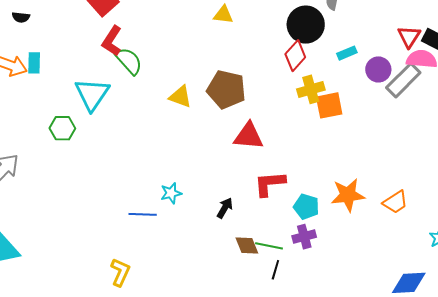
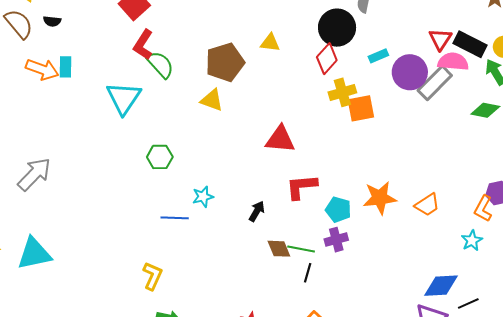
yellow triangle: (223, 15) -> (270, 43), moved
purple circle: (378, 69) -> (410, 72), size x1.4
brown pentagon: (226, 89) -> (225, 62), moved, turned -30
green hexagon: (62, 128) -> (160, 157), moved

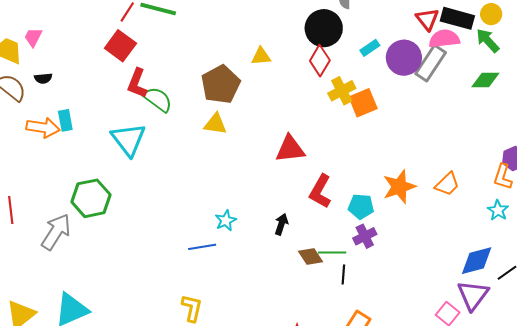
green hexagon: (160, 157) -> (91, 198), moved, size x1.5
red L-shape: (301, 187) -> (320, 191), turned -44

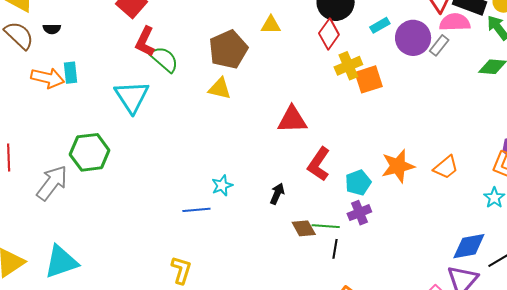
gray rectangle: (431, 63) -> (439, 45), size x0.6
cyan pentagon: (361, 206) -> (358, 183), turned -30

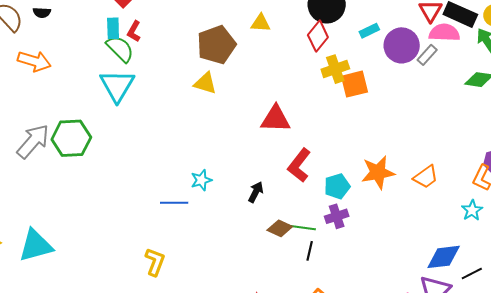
red L-shape: (145, 42) -> (134, 31), size x0.7
green semicircle: (164, 59) -> (120, 49), moved
cyan rectangle: (70, 73) -> (113, 28), moved
gray arrow: (52, 183) -> (33, 141), moved
brown diamond: (304, 228) -> (280, 228), turned -40

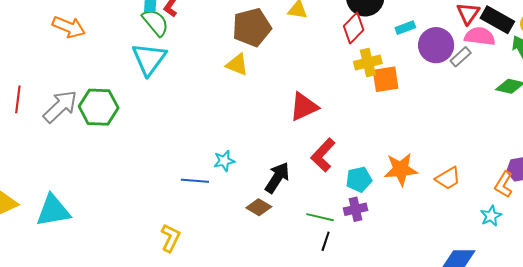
red triangle: (276, 119) -> (304, 107), turned -32
black arrow: (256, 192) -> (277, 178), size x1.5
brown diamond: (280, 228) -> (259, 207), moved

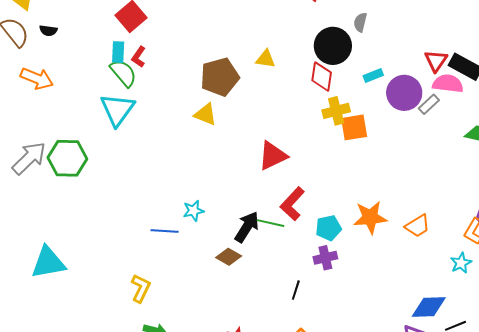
red diamond: (354, 28) -> (322, 77), turned -36
cyan triangle: (53, 211) -> (48, 263), moved
green line: (320, 217) -> (271, 223), moved

